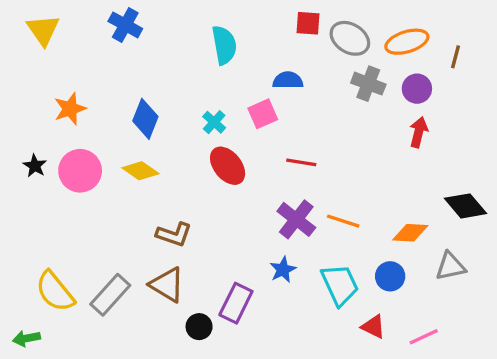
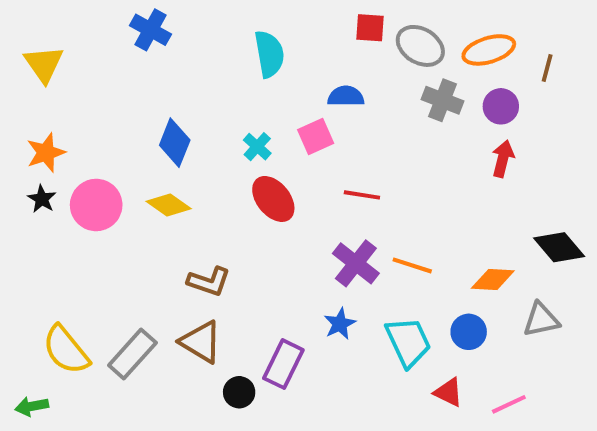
yellow triangle: (43, 30) -> (44, 64), moved
orange star: (70, 109) -> (46, 153), moved

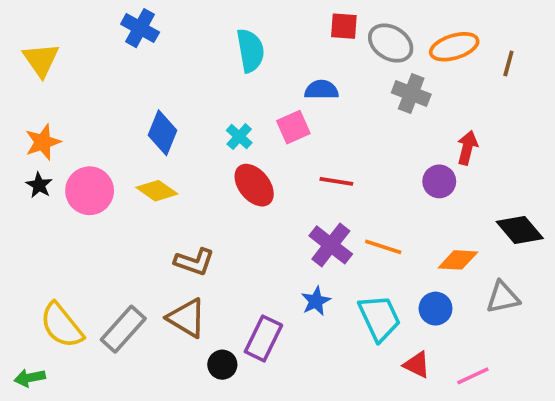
purple circle: (501, 106) -> (439, 181), moved

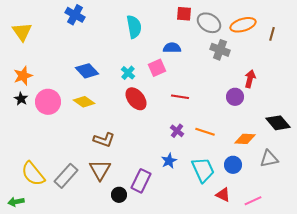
blue diamond: (163, 133) -> (87, 71), turned -65
purple cross: (331, 245) -> (177, 131), size x0.6
brown triangle: (187, 318) -> (100, 170), turned 30

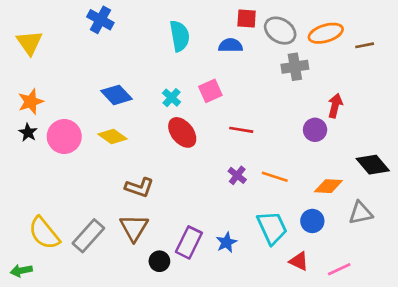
brown line: (272, 34) -> (365, 45), turned 64
blue semicircle: (172, 48) -> (231, 45), moved
gray cross: (220, 50) -> (295, 67), turned -30
blue star: (169, 161) -> (226, 242), moved

